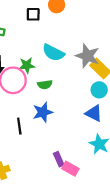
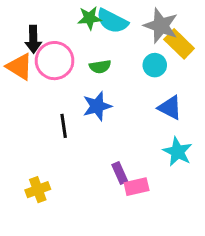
green star: (27, 65) -> (89, 18), moved
cyan circle: (99, 90) -> (155, 65), moved
pink rectangle: (70, 169) -> (137, 187), turned -42

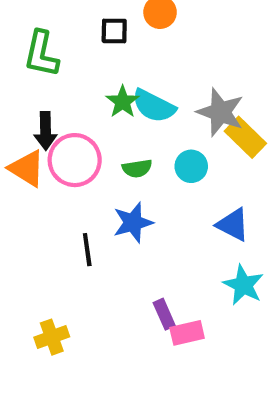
green star: (89, 18) -> (123, 102), turned -30
cyan circle: (155, 65) -> (191, 166), moved

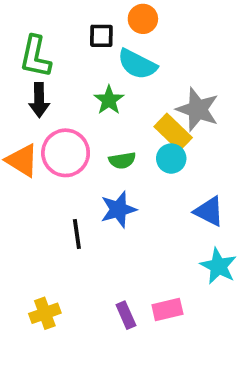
cyan semicircle: (154, 106) -> (137, 64), moved
black arrow: (46, 131) -> (39, 100), moved
yellow rectangle: (245, 137) -> (173, 132), moved
purple rectangle: (164, 314) -> (126, 315), moved

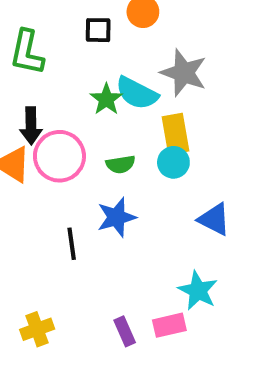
cyan semicircle: (137, 64) -> (137, 93), moved
black arrow: (39, 100) -> (31, 126), moved
gray star: (198, 109) -> (184, 73), moved
yellow rectangle: (173, 132) -> (175, 134), turned 36
cyan star: (218, 266) -> (198, 291), moved

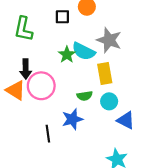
cyan circle: (173, 162) -> (109, 101), moved
green semicircle: (121, 164) -> (85, 96), moved

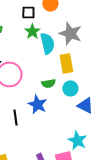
cyan semicircle: (84, 51) -> (47, 43), turned -130
green star: (67, 55) -> (32, 31), moved
blue star: (72, 119) -> (37, 104), turned -30

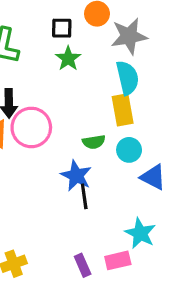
gray star: (70, 33) -> (129, 36), moved, turned -30
cyan semicircle: (47, 43) -> (127, 78), moved
black line: (15, 117) -> (84, 196), moved

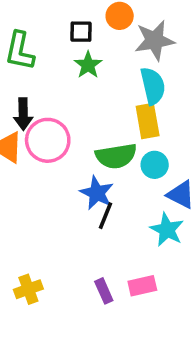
green semicircle: (94, 142) -> (116, 156), size x1.6
black line: (84, 196) -> (106, 216), turned 30
cyan star: (140, 233) -> (167, 230), moved

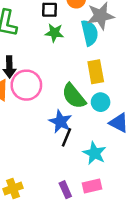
green star: (88, 65) -> (54, 33), turned -30
cyan semicircle: (153, 86) -> (90, 33), moved
green semicircle: (116, 156) -> (74, 96), turned 60
cyan star: (167, 230) -> (94, 153), moved

